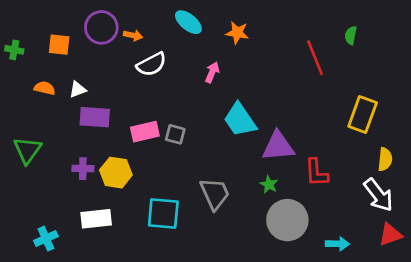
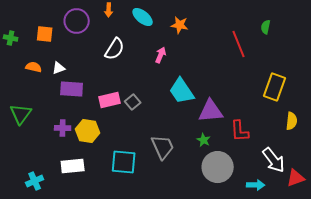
orange arrow: (133, 35) -> (109, 10), moved, turned 80
white semicircle: (151, 64) -> (115, 49), turned -30
gray square: (175, 134) -> (133, 102), turned 35
white arrow: (378, 195) -> (274, 160), moved

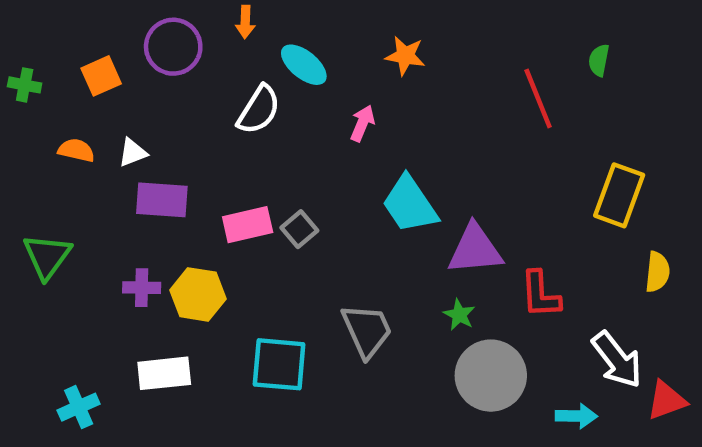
cyan ellipse: (143, 17) -> (304, 65), moved
orange square: (45, 34) -> (101, 76), turned -30

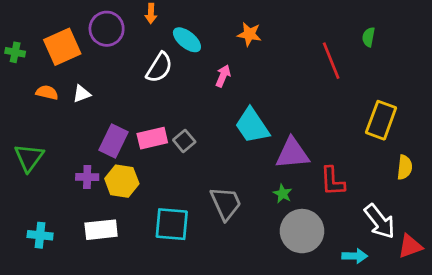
orange square: (101, 76) -> (62, 47), size x1.5
purple rectangle: (162, 200) -> (114, 141), moved, turned -68
cyan cross: (79, 407) -> (40, 235), moved, turned 30

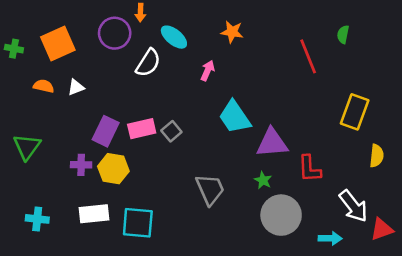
purple circle: (107, 29) -> (115, 33), moved
cyan square: (172, 224) -> (138, 223), moved

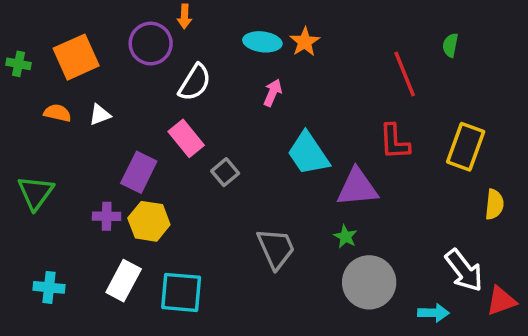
orange star: (232, 32) -> (305, 42), turned 30
cyan ellipse: (174, 37) -> (262, 42), moved, turned -32
pink rectangle: (142, 129) -> (186, 138), moved, turned 64
red L-shape: (309, 169) -> (395, 142), moved
white rectangle: (94, 214) -> (124, 281), turned -56

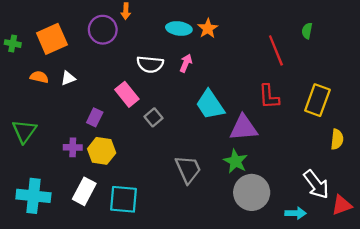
white semicircle: (195, 82) -> (150, 64), moved, turned 64
purple rectangle: (139, 172) -> (95, 117), size x0.7
green star: (345, 237) -> (235, 161), size x1.5
cyan cross: (49, 287) -> (33, 196), size x1.6

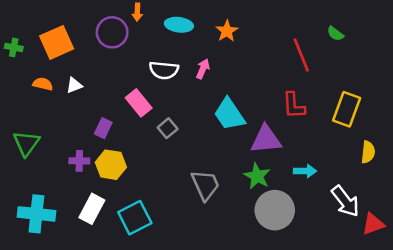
cyan ellipse: (179, 29) -> (179, 25), moved
green semicircle: (307, 31) -> (335, 34), turned -63
cyan square: (124, 199) -> (135, 218), turned -32
cyan arrow: (295, 213) -> (305, 171), moved

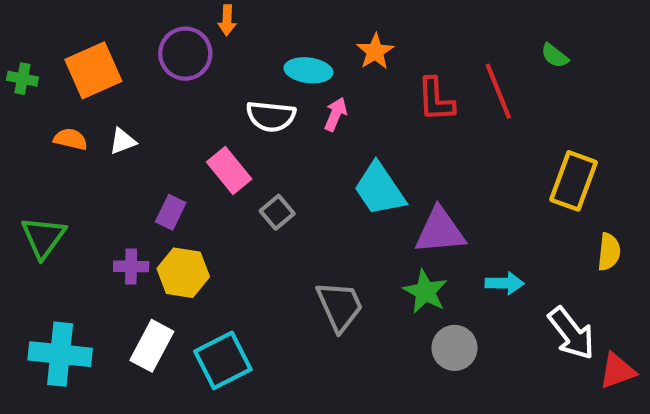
cyan ellipse: (179, 25) -> (308, 70), moved
red L-shape: (294, 105) -> (436, 100), moved
gray circle: (275, 210) -> (455, 348), size x0.7

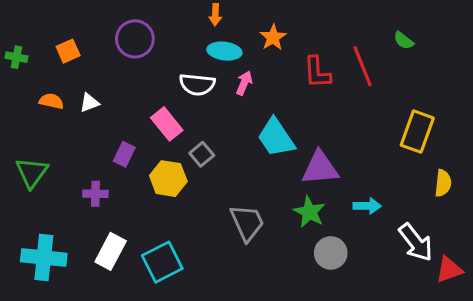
orange arrow: (227, 20) -> (215, 15), moved
orange square: (93, 70) -> (68, 51), size x0.6
yellow hexagon: (183, 273) -> (168, 179), moved

